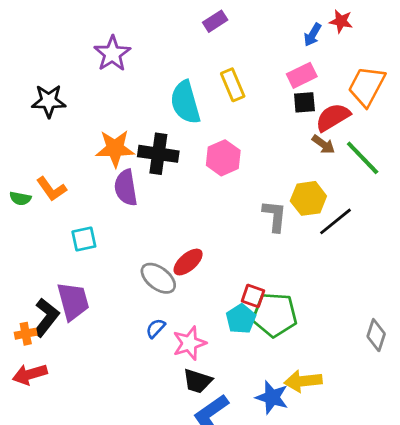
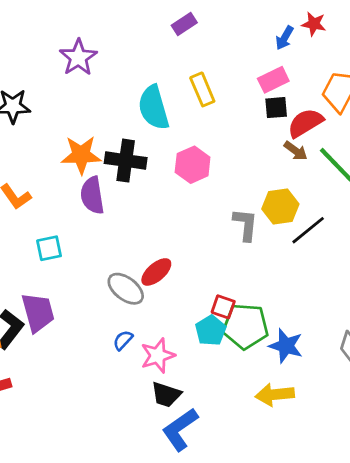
blue star: (272, 397) -> (286, 346), moved

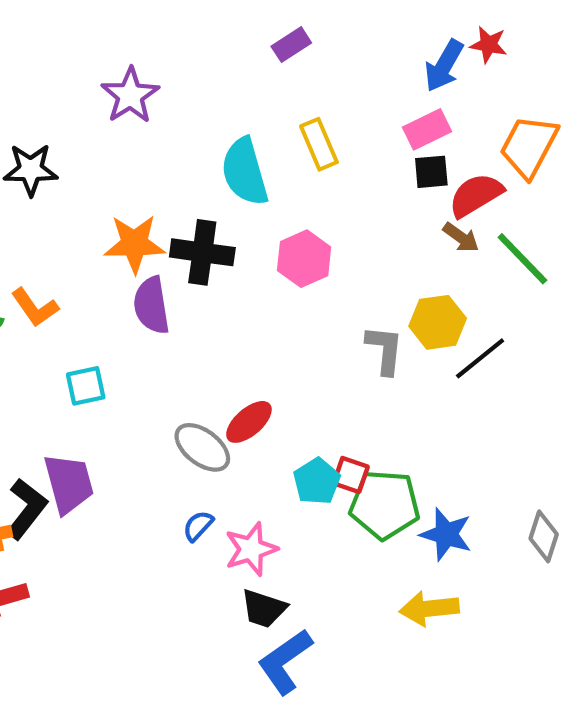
blue arrow: (285, 38) -> (444, 66), size x1.4
cyan pentagon: (211, 330) -> (317, 481), moved

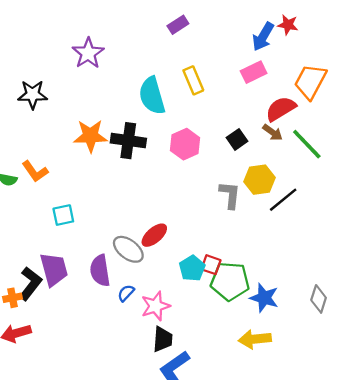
black square: (431, 172) -> (237, 139), moved, turned -30
purple semicircle: (151, 305) -> (100, 271), moved
black trapezoid: (264, 609) -> (163, 339), turned -104

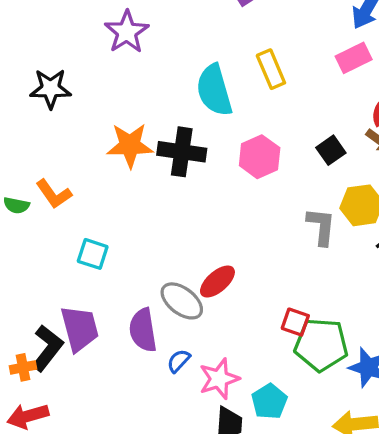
cyan square: (63, 215) -> (93, 254), turned 30
cyan pentagon: (192, 268) -> (269, 401), moved

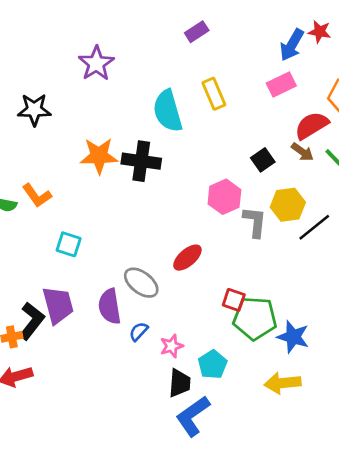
pink hexagon: (260, 157) -> (224, 197), moved
red ellipse: (217, 281) -> (187, 258), moved
pink star: (219, 379) -> (172, 346), size x0.7

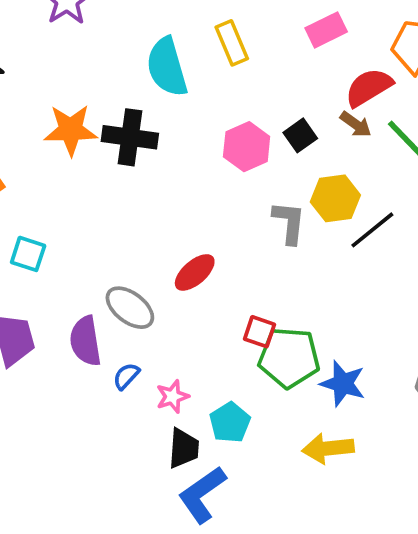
pink hexagon: (224, 197) -> (247, 147), moved

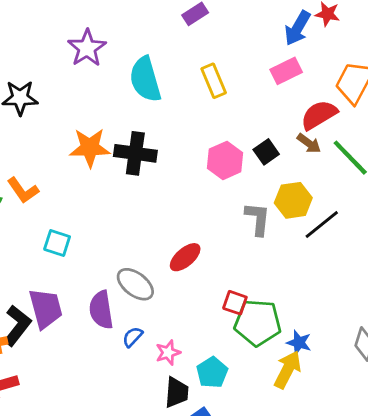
cyan semicircle: (167, 67) -> (145, 79), moved
blue star: (343, 384) -> (299, 343), size x0.7
yellow arrow: (328, 448) -> (288, 370), moved, turned 123

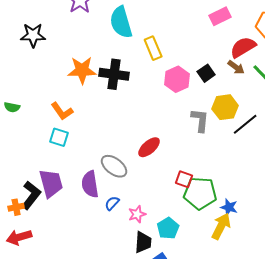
yellow rectangle: (214, 81) -> (153, 48), moved
orange L-shape: (23, 190) -> (62, 111), moved

